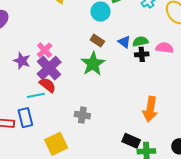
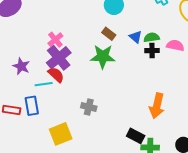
purple star: (22, 61) -> (21, 66), moved
green star: (93, 64) -> (103, 57), turned 30

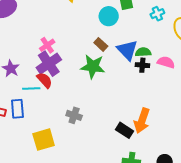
blue triangle: (136, 37) -> (127, 50), size x1.6
black rectangle: (136, 136) -> (124, 130), moved

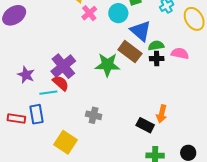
brown rectangle: (101, 44) -> (130, 52), moved, size x1.6
pink cross: (47, 45) -> (89, 13), moved
blue triangle: (127, 50) -> (141, 31), moved
orange arrow: (142, 121) -> (162, 114), size x0.7
yellow square: (44, 140) -> (66, 142), turned -35

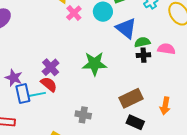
brown rectangle: (130, 52) -> (131, 98), moved, turned -60
purple cross: (63, 66) -> (51, 67), size x0.7
blue rectangle: (37, 114) -> (23, 94), moved
orange arrow: (162, 114) -> (165, 106), moved

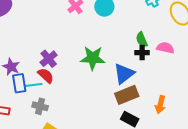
blue triangle: (126, 28) -> (124, 74), moved, turned 40
green semicircle: (142, 42) -> (142, 40), turned -105
gray cross: (83, 115) -> (40, 106), moved

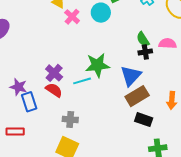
cyan line: (33, 85) -> (82, 81), moved
gray cross: (40, 106) -> (70, 119), moved

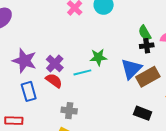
green star: (97, 65) -> (98, 57), size x0.7
purple star: (18, 87) -> (24, 61), moved, size x1.4
brown rectangle: (137, 96) -> (148, 77), moved

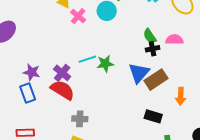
purple star: (24, 61) -> (32, 72), size x0.7
cyan line: (82, 72) -> (87, 59), moved
red semicircle: (54, 81) -> (63, 90), size x1.4
blue rectangle: (29, 91) -> (28, 93), moved

